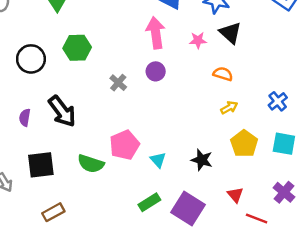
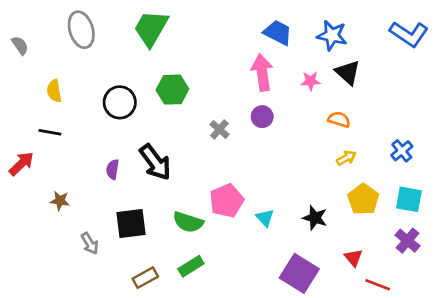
purple cross: (284, 192) -> (407, 241), moved
green rectangle: (149, 202) -> (191, 266), moved

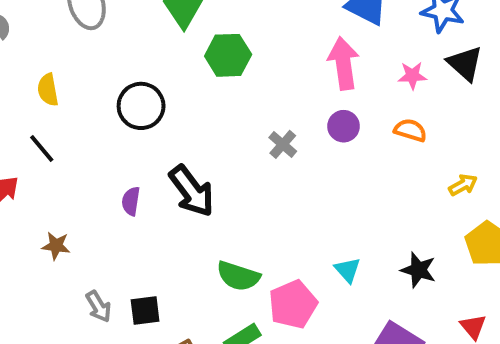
green hexagon: (172, 90) -> (228, 55), moved
orange semicircle: (339, 119) -> (410, 130), moved
black line: (50, 132) -> (42, 148), turned 40
pink pentagon: (227, 201) -> (293, 304), moved
black square: (131, 223) -> (145, 310), moved, size x0.7

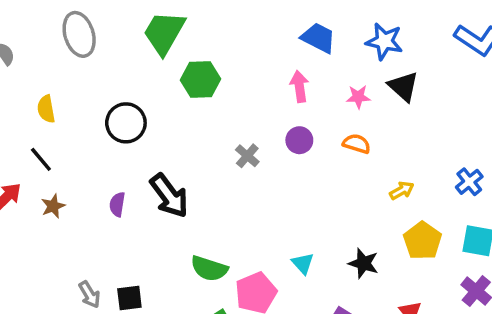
pink arrow: (344, 63) -> (299, 86), size x0.7
brown star: (56, 246) -> (53, 206), moved, turned -30

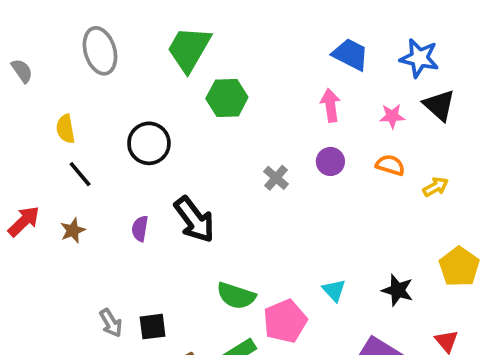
black line: (41, 159) -> (80, 174), moved
yellow arrow: (402, 190) -> (436, 187), moved

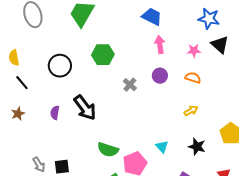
blue trapezoid: (350, 54) -> (152, 17), moved
green hexagon: (227, 98) -> (103, 55), moved
yellow arrow: (436, 187) -> (191, 111), moved

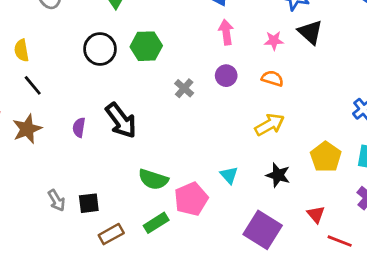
black circle: (60, 66) -> (100, 49), moved
yellow arrow: (191, 111) -> (270, 125), size x1.5
brown star: (18, 114) -> (27, 129), size x1.5

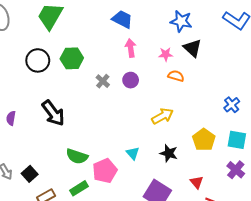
orange semicircle: (272, 78) -> (176, 76), moved
gray cross: (184, 88) -> (103, 81), moved
purple semicircle: (79, 127) -> (11, 118), moved
black square: (89, 203) -> (30, 174), turned -35

